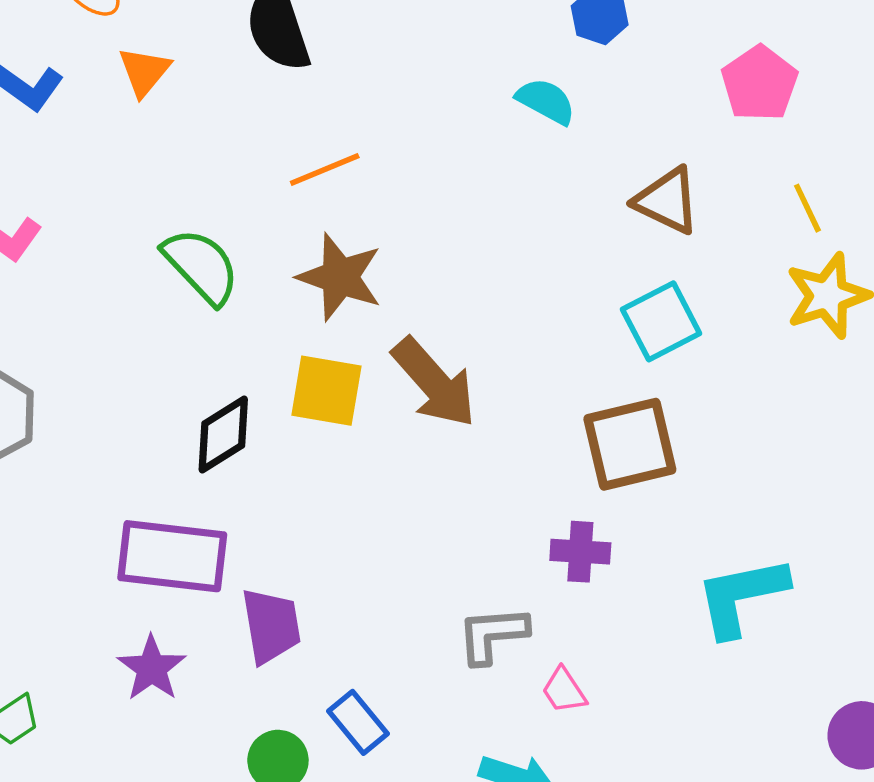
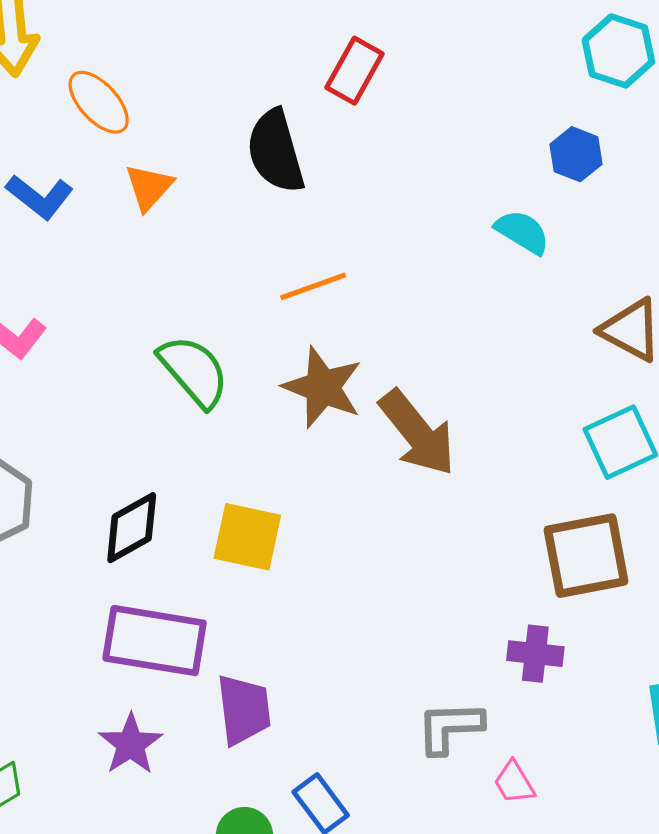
brown arrow: (434, 383) -> (417, 433), moved
yellow square: (326, 391) -> (247, 537), moved
black diamond: (223, 435) -> (132, 528), moved

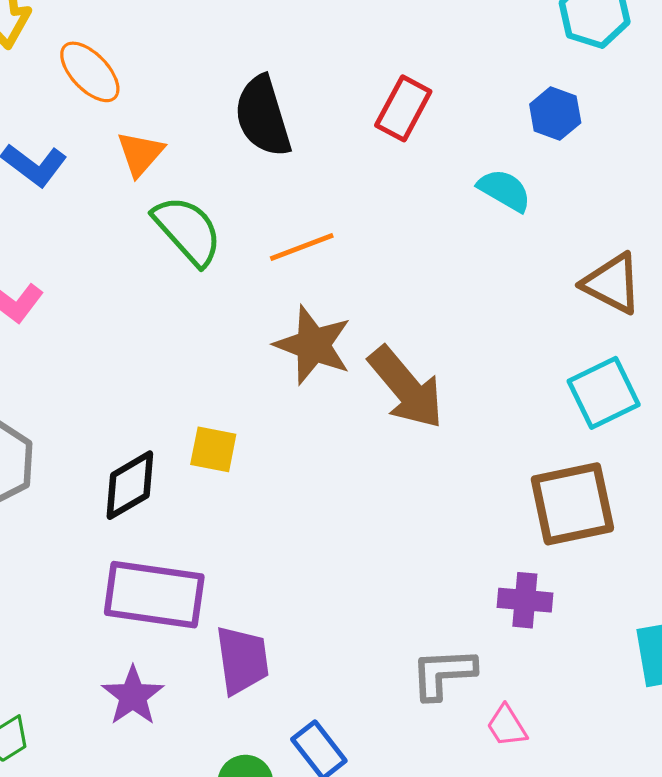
red rectangle: (354, 71) -> (403, 108), moved
green semicircle: (194, 371) -> (188, 230), moved
yellow square: (247, 537) -> (213, 449), moved, size x0.7

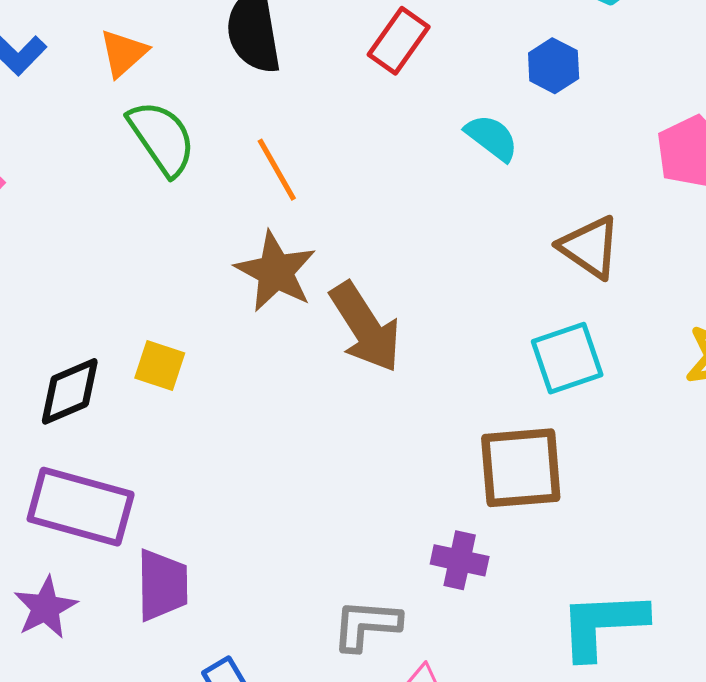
orange line: (302, 247) -> (277, 170), turned 74

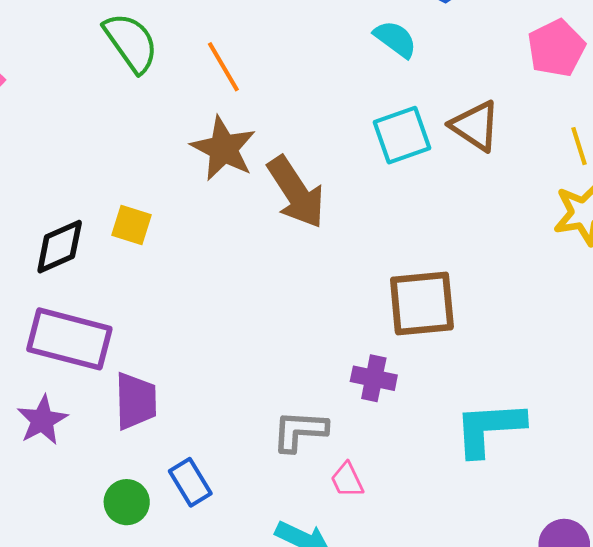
cyan square: (567, 358) -> (402, 135), moved

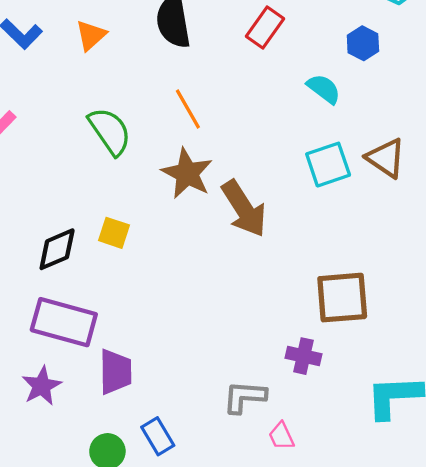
green semicircle: (131, 42) -> (110, 131), moved

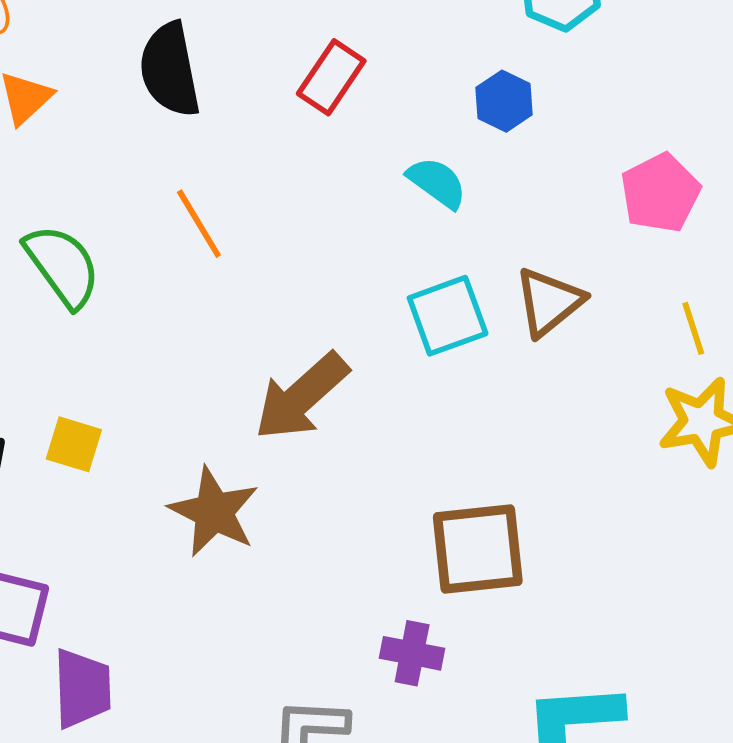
brown triangle: (386, 158) -> (549, 302), turned 48
brown star: (187, 173) -> (214, 512), moved
brown arrow: (244, 209) -> (301, 397), turned 82

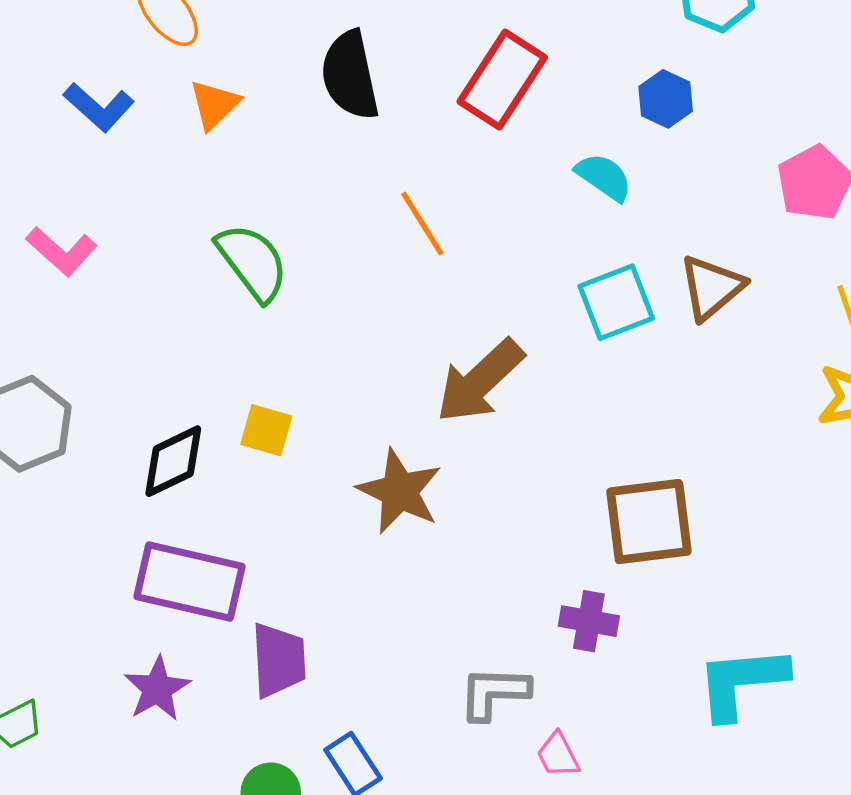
red rectangle: (331, 77) -> (502, 80), size x1.4
orange line: (199, 224) -> (422, 224), moved

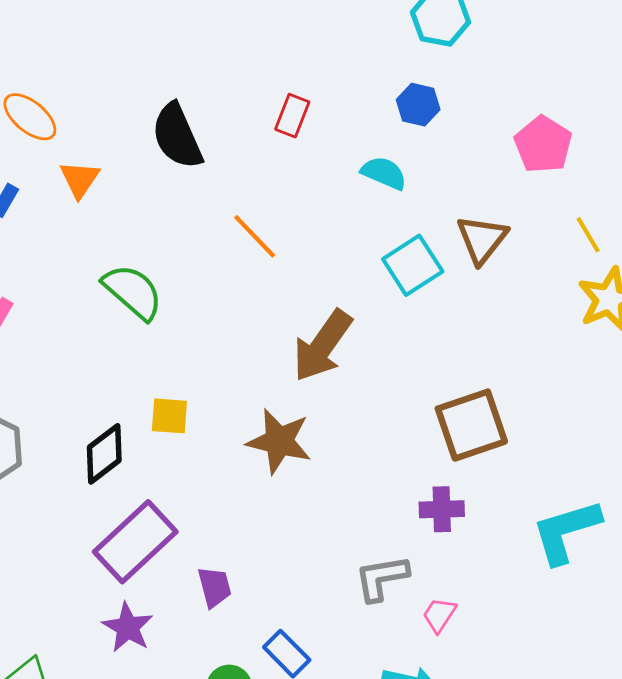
red rectangle: (502, 80) -> (292, 116), size x0.6
purple rectangle: (189, 582) -> (135, 542), turned -44
purple trapezoid: (279, 660) -> (214, 587), size x0.7
pink trapezoid: (558, 755) -> (439, 615), turned 72

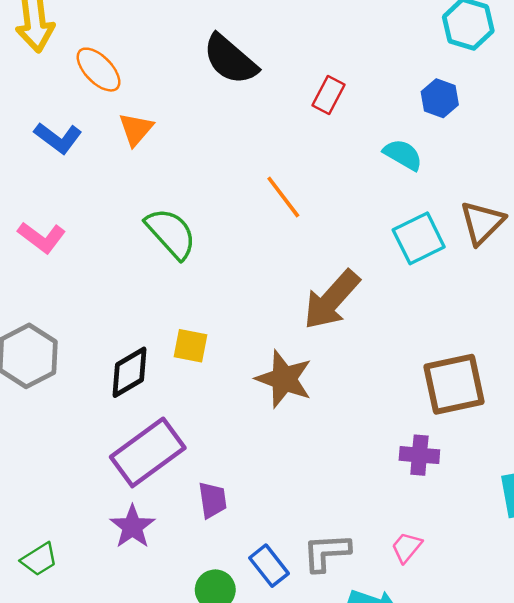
black semicircle: (177, 136) -> (230, 59), moved, turned -32
gray L-shape: (382, 578) -> (326, 552), moved

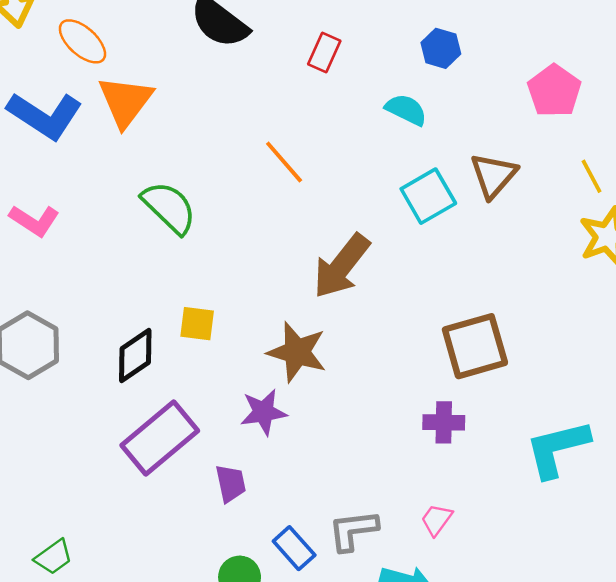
orange triangle: (136, 129) -> (125, 101), size x1.5
blue L-shape: (58, 138) -> (45, 116), size x1.5
purple star: (132, 527) -> (263, 412), moved, turned 30

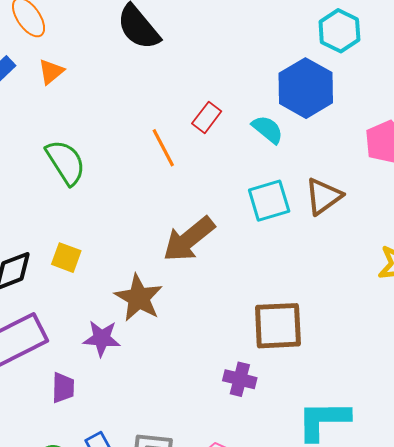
blue hexagon: (441, 48) -> (306, 88), size x1.8
red rectangle: (324, 53) -> (207, 117), moved
orange triangle: (125, 101) -> (51, 72), size x0.6

